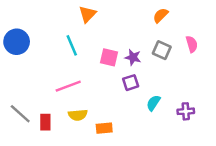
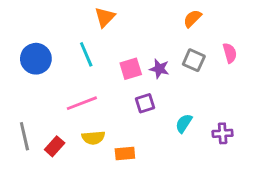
blue circle: (17, 42) -> (36, 59), moved
pink square: (109, 57) -> (131, 69), turned -30
purple square: (131, 83) -> (145, 103), moved
gray line: (20, 114) -> (24, 136), turned 35
red rectangle: (45, 122) -> (55, 146), turned 42

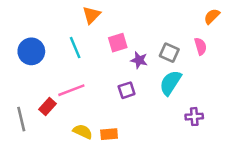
orange semicircle: (192, 19) -> (212, 16), moved
pink square: (131, 69) -> (118, 43), moved
cyan semicircle: (184, 123) -> (170, 83), moved, size x1.5
yellow semicircle: (93, 138) -> (83, 132), moved, turned -150
red rectangle: (55, 146) -> (48, 107), moved

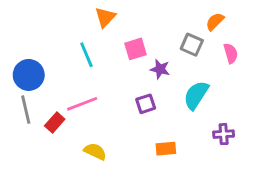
orange semicircle: (212, 16) -> (215, 22), moved
blue circle: (31, 51) -> (29, 75), moved
gray square: (169, 53) -> (192, 45), moved
gray line: (21, 119) -> (26, 110), moved
orange rectangle: (109, 134) -> (166, 149), moved

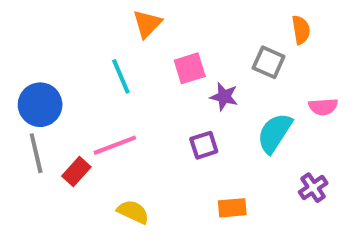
orange semicircle: (215, 22) -> (301, 30), turned 126
pink semicircle: (231, 53) -> (323, 107), moved, turned 102
purple cross: (224, 134) -> (313, 188), turned -30

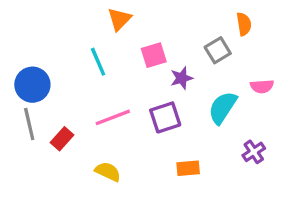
gray square: (269, 62) -> (218, 50), turned 35
purple star: (224, 97) -> (182, 78), turned -30
pink line: (115, 145) -> (113, 117), moved
purple square: (204, 145) -> (165, 117), size x1.4

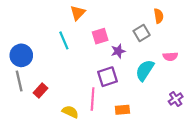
pink line: (113, 117) -> (93, 99), moved, turned -65
purple cross: (254, 152) -> (176, 99), moved

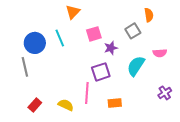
blue circle: (21, 55) -> (35, 43), moved
gray line: (19, 81) -> (25, 67), moved
red rectangle: (40, 90) -> (35, 105), moved

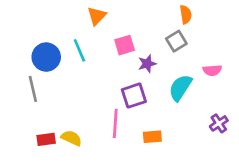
orange semicircle: (149, 15) -> (186, 15), moved
red rectangle: (35, 105) -> (46, 139), turned 40
yellow semicircle: (66, 105) -> (71, 138), moved

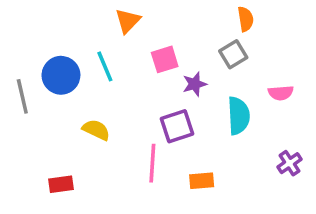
cyan semicircle: (180, 88) -> (239, 116), turned 144
gray line: (33, 89) -> (22, 96), moved
yellow semicircle: (71, 138) -> (96, 130), moved

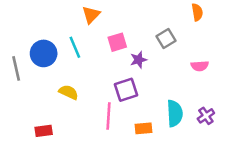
orange semicircle: (246, 19) -> (197, 12), moved
cyan semicircle: (239, 116) -> (175, 113), moved

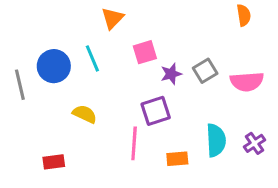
gray square: (166, 38) -> (205, 71), moved
pink semicircle: (200, 66) -> (247, 82), size x1.5

